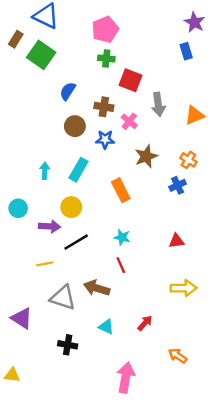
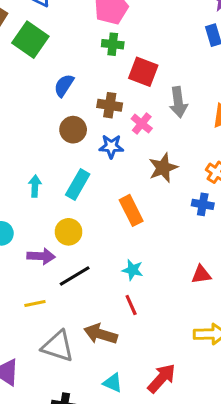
blue cross: (178, 185) -> (203, 204), turned 35
red arrow: (145, 323) -> (162, 378), size x1.5

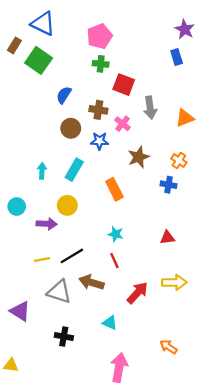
black line: (75, 276) -> (72, 256), moved
red arrow: (162, 378) -> (137, 293), moved
cyan triangle: (113, 383) -> (110, 323), moved

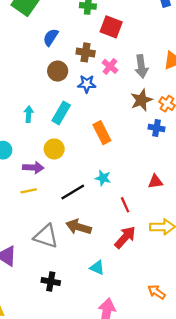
gray arrow: (150, 108) -> (141, 66), moved
brown star: (139, 157) -> (141, 100), moved
black line: (72, 256) -> (73, 192), moved
yellow line: (42, 259) -> (29, 191), moved
red line: (114, 261) -> (125, 205), moved

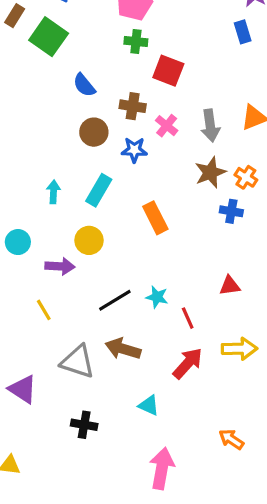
blue semicircle: (51, 37) -> (84, 85), turned -72
cyan star: (103, 178) -> (157, 297), moved
yellow line: (29, 191) -> (44, 310), moved, turned 70

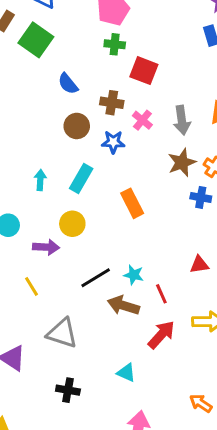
brown arrow: (123, 349) -> (123, 305), moved

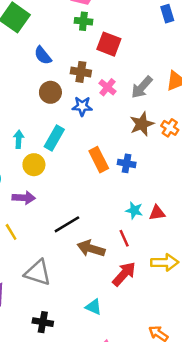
gray arrow: (182, 120) -> (142, 87), turned 50
blue cross: (201, 197) -> (127, 163), moved
yellow circle: (72, 224) -> (34, 165), moved
cyan star: (134, 275) -> (134, 210), moved

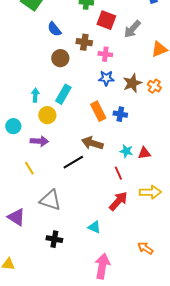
pink cross: (108, 87) -> (105, 54), turned -32
gray arrow: (142, 87) -> (132, 29), moved
blue star: (82, 106) -> (106, 78), moved
brown arrow: (91, 248) -> (92, 143), moved

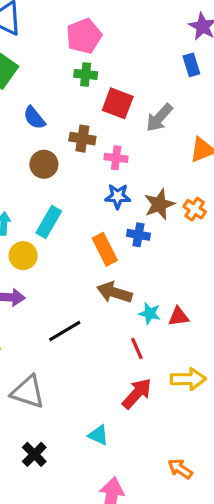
blue cross: (120, 114) -> (138, 235), moved
brown arrow: (92, 143) -> (114, 292), moved
black cross: (54, 239) -> (34, 454), turned 35

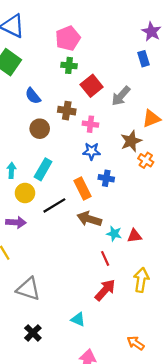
red square: (118, 103) -> (92, 86), turned 30
brown star: (159, 204) -> (131, 141), moved
black line: (65, 331) -> (54, 205), moved
yellow arrow: (188, 379) -> (141, 280), turned -80

